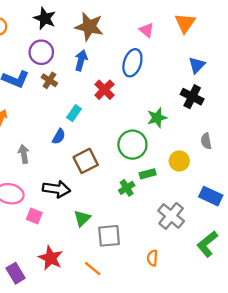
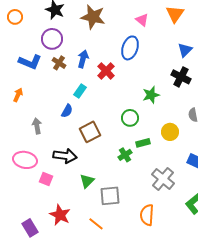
blue arrow: (81, 60) -> (83, 59), moved
green circle: (132, 145) -> (130, 118), size x0.7
orange semicircle: (152, 258) -> (147, 215), size x1.5

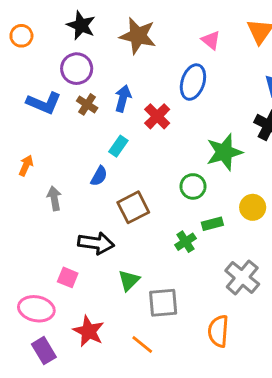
orange arrow: (18, 95) -> (26, 166), moved
green star: (151, 95) -> (224, 152), size x1.4
pink ellipse: (25, 160) -> (36, 309), moved

